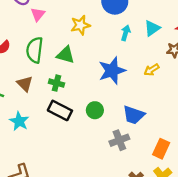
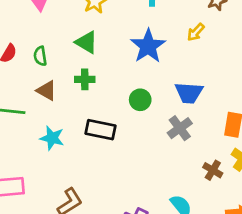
green semicircle: (35, 50) -> (40, 56), moved, size x0.6
green triangle: (66, 55) -> (86, 42), turned 30
black rectangle: (60, 110) -> (101, 130), moved

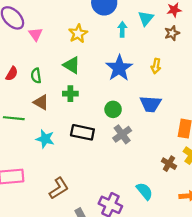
yellow arrow: (196, 32) -> (156, 66), moved, turned -32
gray cross: (180, 128) -> (122, 134), moved

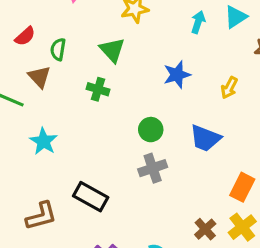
blue star: (119, 68) -> (177, 75), size x0.7
brown triangle: (41, 102) -> (39, 77), moved
black rectangle: (82, 132) -> (91, 197), moved

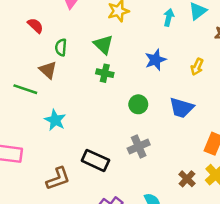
red semicircle: (25, 36) -> (35, 26), moved, turned -91
green cross: (98, 89) -> (105, 73), moved
gray cross: (153, 168) -> (139, 147), moved

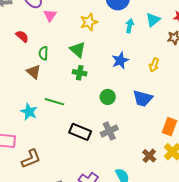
green line: (25, 89) -> (54, 102), moved
cyan star: (55, 120) -> (29, 112), moved
black rectangle: (95, 160) -> (80, 132), moved
brown L-shape: (58, 179) -> (31, 159), moved

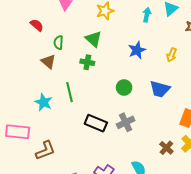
green cross: (80, 73) -> (87, 62), moved
green line: (54, 102) -> (70, 92), turned 60

